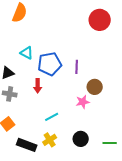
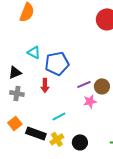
purple line: (77, 67) -> (84, 84), moved, turned 64
black circle: (81, 139) -> (80, 142), moved
black rectangle: (27, 145) -> (36, 133), moved

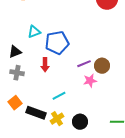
cyan triangle: (34, 52) -> (34, 32), turned -48

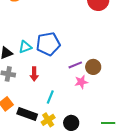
cyan triangle: (34, 32) -> (25, 47), moved
red arrow: (45, 65) -> (34, 74), moved
cyan line: (59, 96) -> (50, 97), turned -40

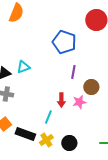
blue pentagon: (48, 44) -> (64, 42), moved, turned 30
purple line: (75, 65) -> (73, 72), moved, turned -56
red arrow: (34, 74) -> (61, 100), moved

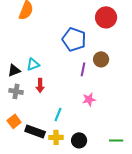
brown circle: (91, 87) -> (101, 59), moved
red arrow: (61, 100) -> (40, 85), moved
yellow cross: (46, 140) -> (56, 137), turned 32

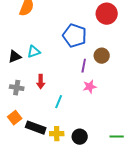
cyan triangle: (33, 64) -> (34, 52), moved
black triangle: (14, 70) -> (15, 57), moved
pink star: (89, 99) -> (90, 87), moved
cyan line: (58, 114) -> (59, 102), moved

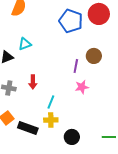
blue pentagon: (75, 36) -> (71, 21), moved
cyan triangle: (34, 52) -> (25, 44), moved
yellow cross: (57, 134) -> (51, 120), moved

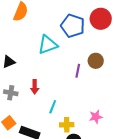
cyan triangle: (25, 44) -> (48, 45), moved, size x1.5
pink star: (82, 87) -> (96, 117), moved
yellow cross: (51, 120) -> (67, 125), moved

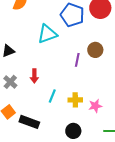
gray cross: (11, 93) -> (10, 82), turned 32
yellow cross: (67, 125) -> (75, 100), moved

